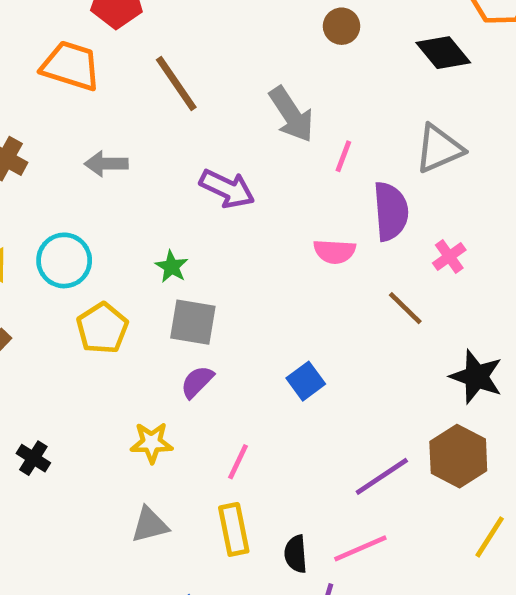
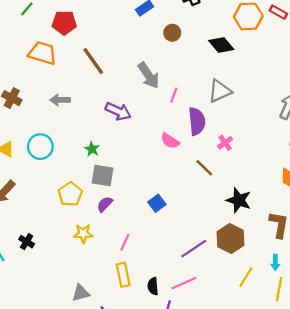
pink semicircle: (335, 251) -> (170, 141), turned 30
yellow pentagon: (102, 328) -> (70, 194), moved
gray triangle: (150, 525) -> (81, 293), moved

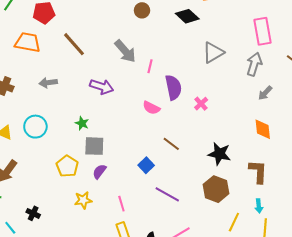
gray triangle: (220, 91) -> (213, 53), moved
brown line: (204, 168) -> (171, 144), moved
pink line: (125, 242) -> (121, 204), turned -35
purple line: (194, 249) -> (167, 194), moved, turned 70

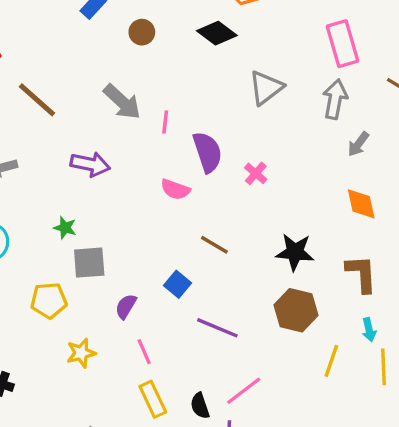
yellow pentagon: (67, 166) -> (49, 301), turned -30
purple semicircle: (99, 171) -> (126, 306), moved

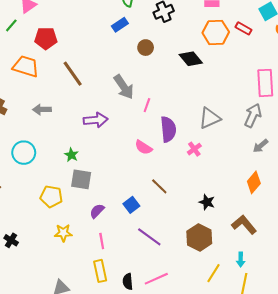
gray triangle: (266, 88) -> (210, 118), moved
purple arrow: (90, 164) -> (96, 120), turned -30
orange diamond: (361, 204) -> (254, 182), turned 40
black star: (295, 252) -> (207, 202), size x0.7
brown L-shape: (361, 274) -> (244, 225), turned -50

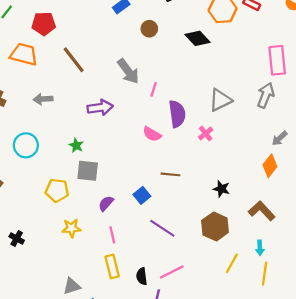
gray arrow: (261, 146) -> (280, 138), moved
brown line: (159, 186) -> (170, 174), turned -36

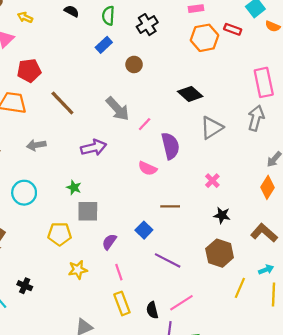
black diamond: (197, 38) -> (190, 94), moved
pink line: (154, 89) -> (145, 124), turned 32
pink cross: (206, 133) -> (212, 181), moved
cyan arrow: (260, 248) -> (266, 270), turned -104

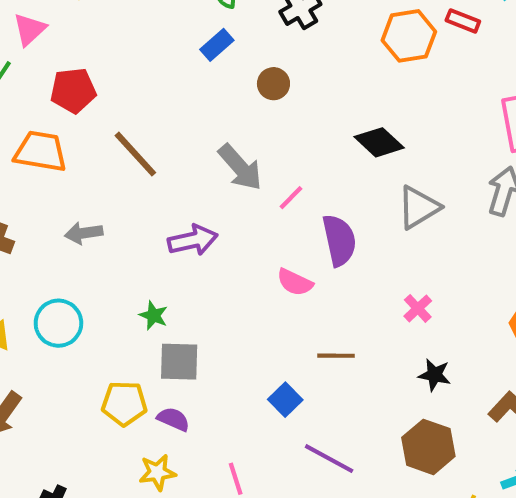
purple semicircle: (109, 242) -> (173, 419), moved, turned 77

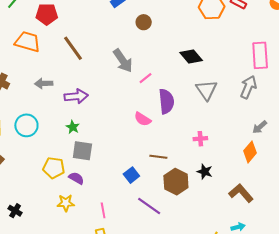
gray triangle: (419, 207) -> (206, 90), turned -40
purple arrow: (193, 240) -> (76, 96), moved
pink cross: (418, 308) -> (200, 139), turned 32
brown hexagon: (428, 447) -> (176, 182), moved

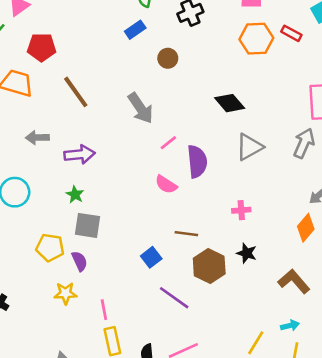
pink line: (146, 78) -> (168, 143), moved
gray triangle: (206, 90) -> (249, 147), turned 35
purple semicircle: (76, 178) -> (80, 261), turned 35
pink line: (103, 210) -> (104, 310), moved

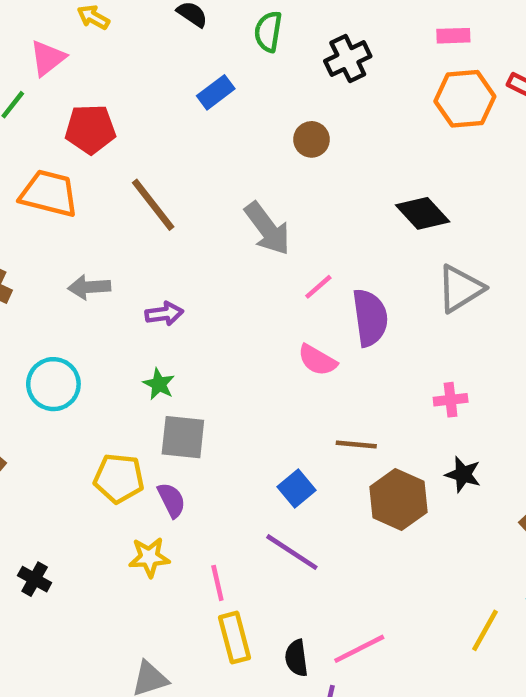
blue rectangle: (135, 30) -> (216, 92), moved
purple arrow: (80, 154) -> (164, 314), size x0.7
purple line: (174, 298) -> (292, 552), moved

